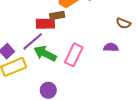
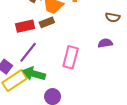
red rectangle: (45, 24) -> (25, 26), moved
green arrow: (45, 54) -> (34, 74), moved

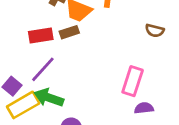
purple semicircle: (105, 43) -> (144, 108), moved
pink rectangle: (71, 57) -> (133, 81), moved

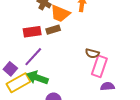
brown semicircle: (155, 31) -> (92, 53), moved

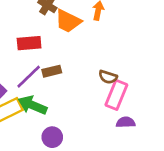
brown rectangle: (53, 30) -> (52, 71), moved

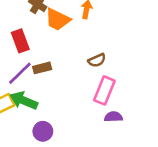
red rectangle: (29, 43) -> (20, 41), turned 75
brown semicircle: (108, 77) -> (97, 60), moved, turned -42

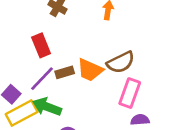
orange trapezoid: (58, 20) -> (90, 70), moved
brown semicircle: (97, 60) -> (121, 62), size x1.5

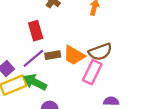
pink rectangle: (130, 93) -> (92, 72), moved

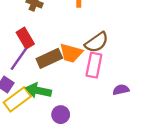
brown rectangle: (53, 55) -> (49, 58), size x1.5
purple line: (33, 58) -> (19, 59), moved

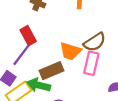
brown rectangle: (49, 58) -> (51, 71), moved

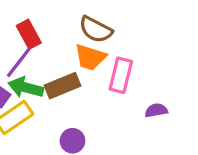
brown semicircle: (95, 42) -> (96, 30), moved, turned 60
green arrow: (39, 85) -> (26, 87), moved

